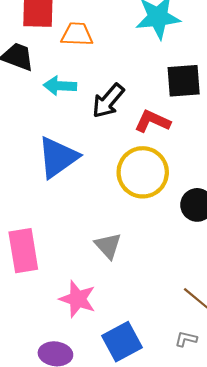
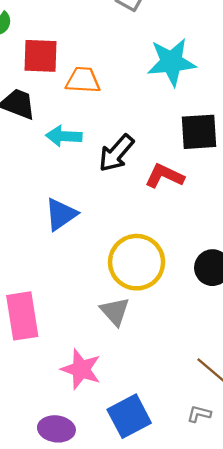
blue triangle: (58, 157) -> (61, 214), size x0.7
yellow circle: (143, 172) -> (137, 262), moved

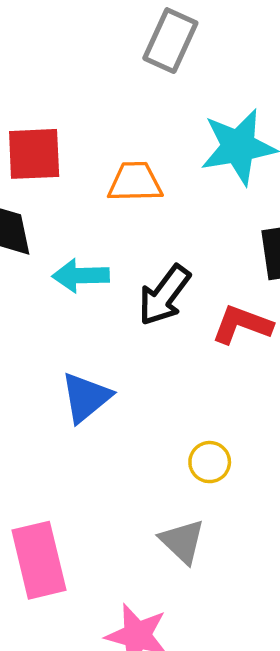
orange trapezoid: (83, 80) -> (135, 182), moved
yellow circle: (137, 262) -> (210, 462), size x0.5

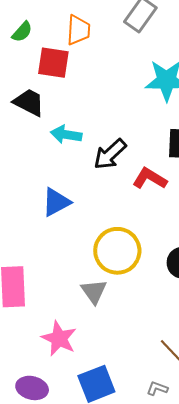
orange trapezoid: (135, 182) -> (78, 30), moved, turned 84
yellow circle: (210, 462) -> (117, 251), size x2.0

